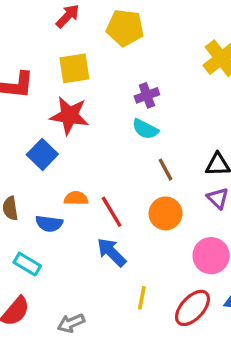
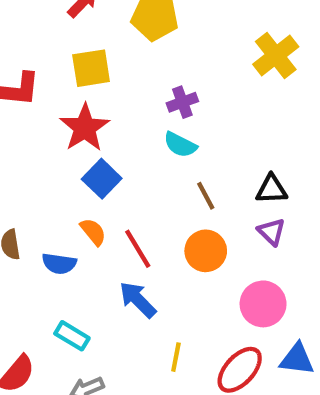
red star: (69, 116) -> (85, 128), turned 30
blue square: (42, 154) -> (102, 179), moved
orange semicircle: (76, 198) -> (93, 232), turned 50
cyan rectangle: (27, 264) -> (72, 336), moved

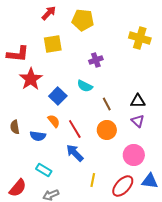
yellow cross: (276, 55) -> (140, 38), turned -35
red star: (85, 128) -> (31, 79), moved
cyan semicircle: (180, 145) -> (85, 86), moved

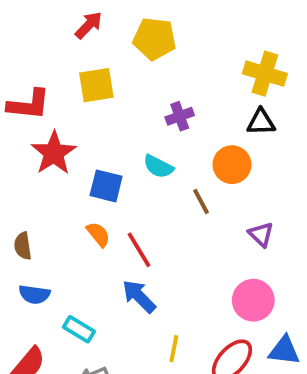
blue square: (58, 96) -> (106, 186), turned -30
black triangle: (138, 101) -> (261, 122), moved
orange circle: (107, 130) -> (232, 165), moved
blue semicircle: (38, 136) -> (34, 294), moved

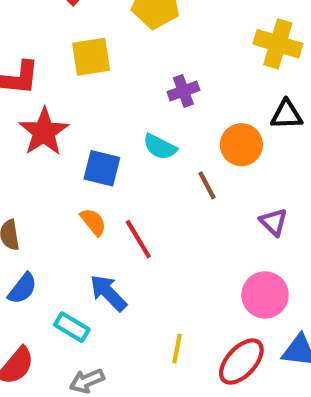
black triangle: (261, 122) -> (286, 115), moved
blue semicircle: (34, 294) -> (22, 289), turned -60
blue arrow: (139, 296) -> (108, 293), moved

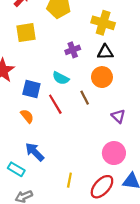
yellow cross: (278, 44) -> (103, 23), moved
black triangle: (286, 115) -> (105, 52), moved
red line: (138, 239) -> (55, 104), moved

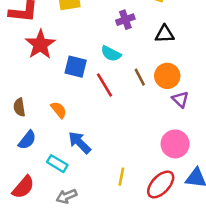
black triangle: (105, 52) -> (165, 34), moved
orange circle: (102, 77) -> (167, 76), moved
orange semicircle: (27, 116) -> (59, 110), moved

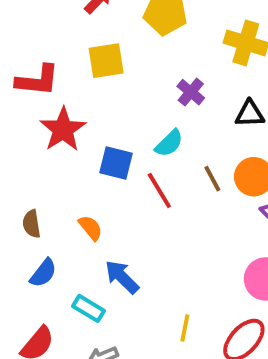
purple cross: (125, 20) -> (191, 92), turned -30
cyan semicircle: (111, 54) -> (169, 143), turned -72

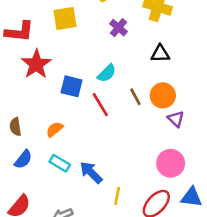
purple cross: (191, 92) -> (118, 28), moved
orange semicircle: (90, 228) -> (55, 129), turned -90
blue arrow: (122, 277) -> (91, 172), moved
cyan rectangle: (89, 308) -> (60, 163), moved

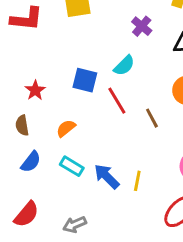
purple cross: (118, 28) -> (142, 26), moved
red star: (36, 64) -> (35, 90), moved, size x0.6
brown line: (135, 97) -> (152, 118), moved
yellow line: (117, 196) -> (137, 181), moved

